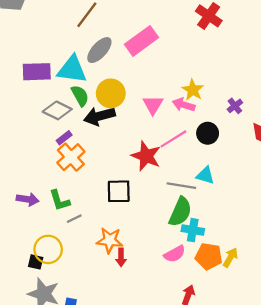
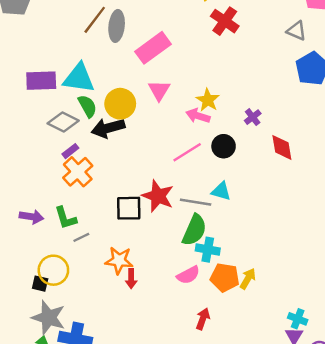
gray ellipse: (99, 50) -> (117, 26), moved, turned -36
pink triangle: (153, 105) -> (159, 90), moved
red star: (146, 156) -> (158, 196), moved

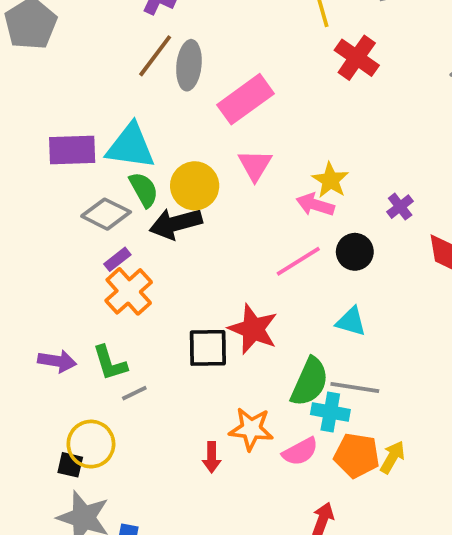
gray line: (196, 202) -> (355, 387), moved
orange star: (119, 260) -> (251, 429), moved

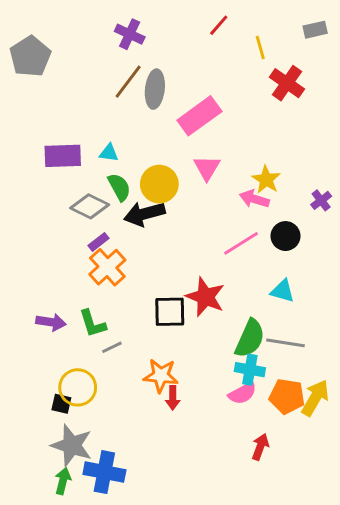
cyan triangle: (131, 146) -> (109, 153), size x0.5
cyan cross: (330, 412) -> (250, 370), moved
orange star: (251, 429) -> (161, 376), moved
yellow arrow: (393, 457) -> (315, 398), size x1.4

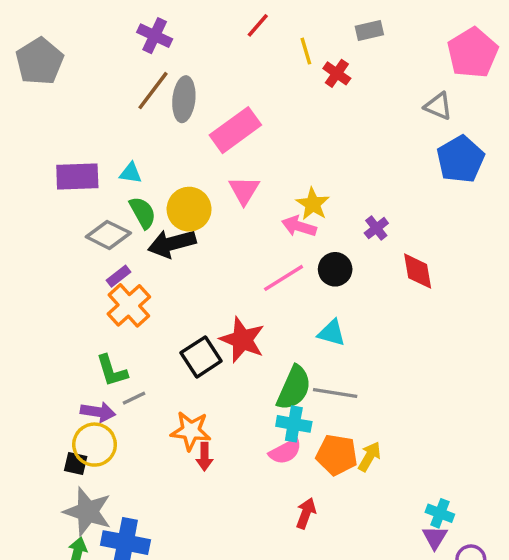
red cross: (287, 83) -> (337, 73), moved, size x0.7
black square: (170, 312) -> (201, 357), turned -32
purple arrow: (51, 322) -> (98, 412), moved
yellow arrow: (315, 398) -> (369, 457), size x0.7

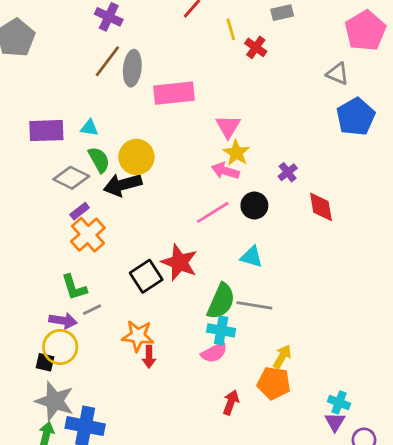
pink rectangle: (235, 130) -> (174, 93), turned 30
pink triangle: (244, 190) -> (228, 126), moved
orange pentagon: (337, 455) -> (274, 383), moved

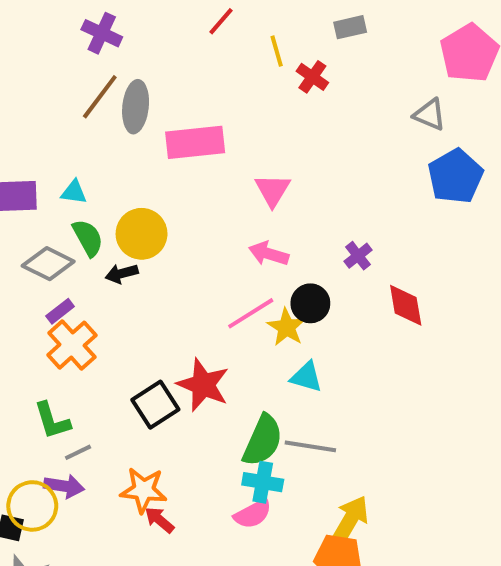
yellow star: (236, 153) -> (287, 327), moved
black arrow: (123, 185) -> (122, 274), size x0.6
purple arrow: (63, 321) -> (64, 486), moved
red arrow: (149, 357) -> (159, 520), turned 130
yellow arrow: (282, 357) -> (350, 520), size x1.4

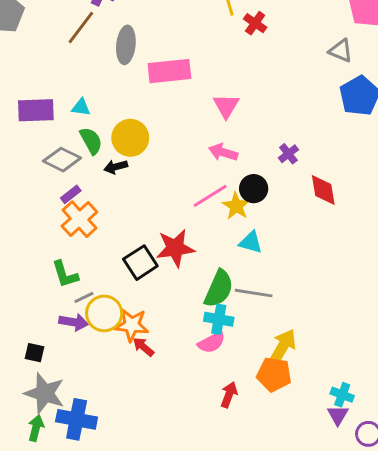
brown line: (100, 97) -> (81, 27), moved
red star: (203, 385) -> (175, 248), turned -30
yellow circle: (32, 506) -> (104, 313), moved

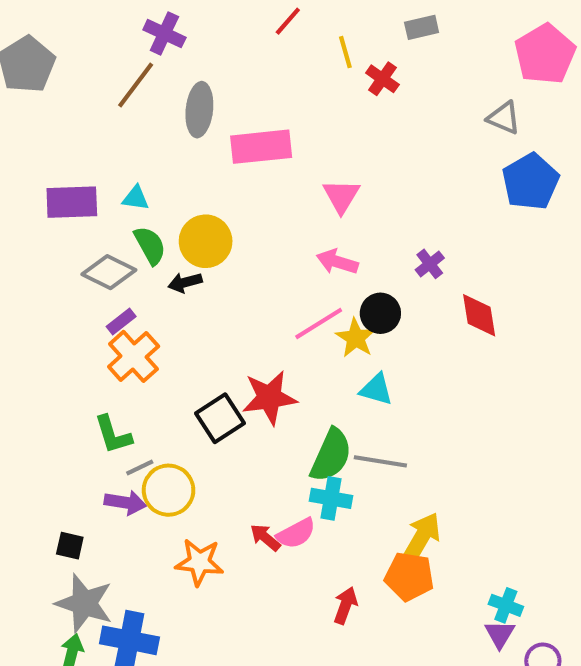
orange star: (132, 325) -> (199, 562), moved
pink semicircle: (212, 342) -> (296, 533), moved
red arrow: (143, 347) -> (265, 537), moved

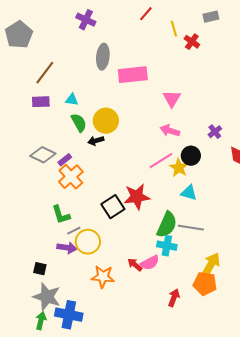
brown line: (136, 85) -> (45, 73), moved
purple rectangle: (72, 202) -> (41, 102), size x0.7
gray diamond: (109, 272) -> (43, 155), moved

